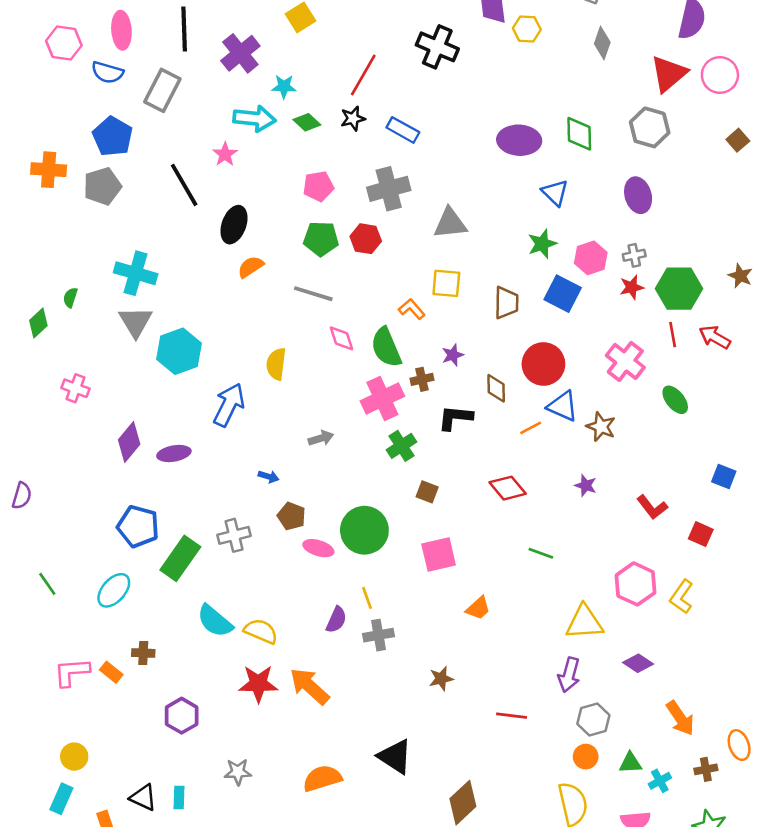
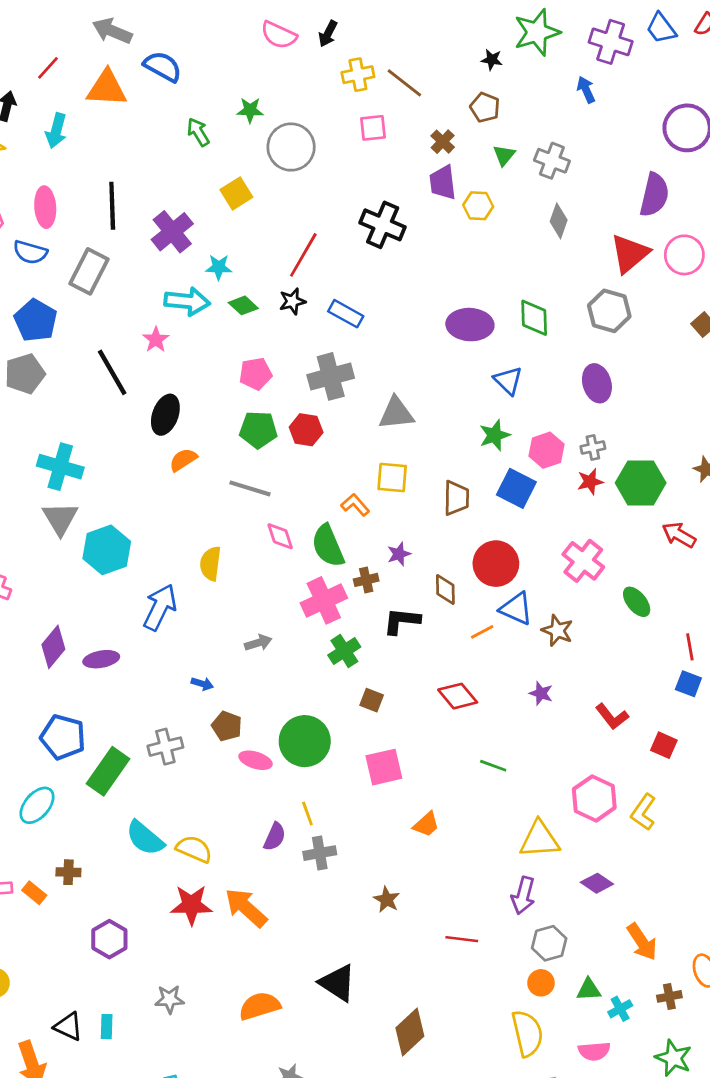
red line: (673, 335) -> (690, 647), moved
brown star: (441, 679) -> (387, 900), turned -30

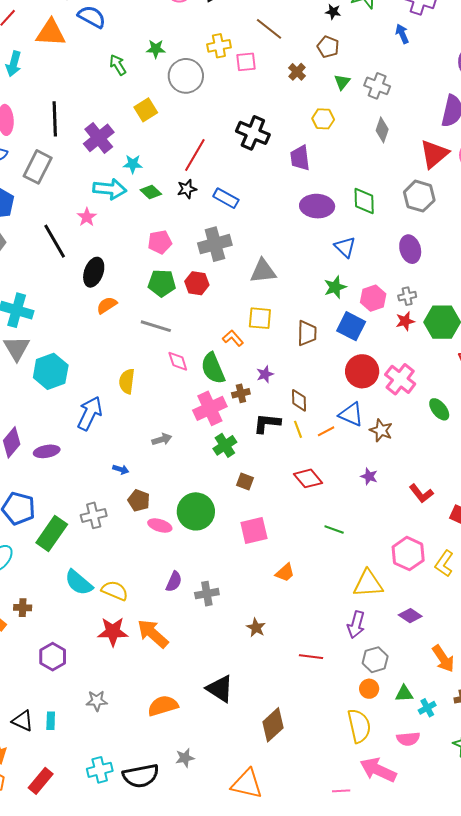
yellow cross: (358, 75) -> (219, 46), moved
purple trapezoid: (443, 183) -> (300, 158), moved
red circle: (496, 564) -> (362, 371), moved
yellow line: (307, 813) -> (298, 429), moved

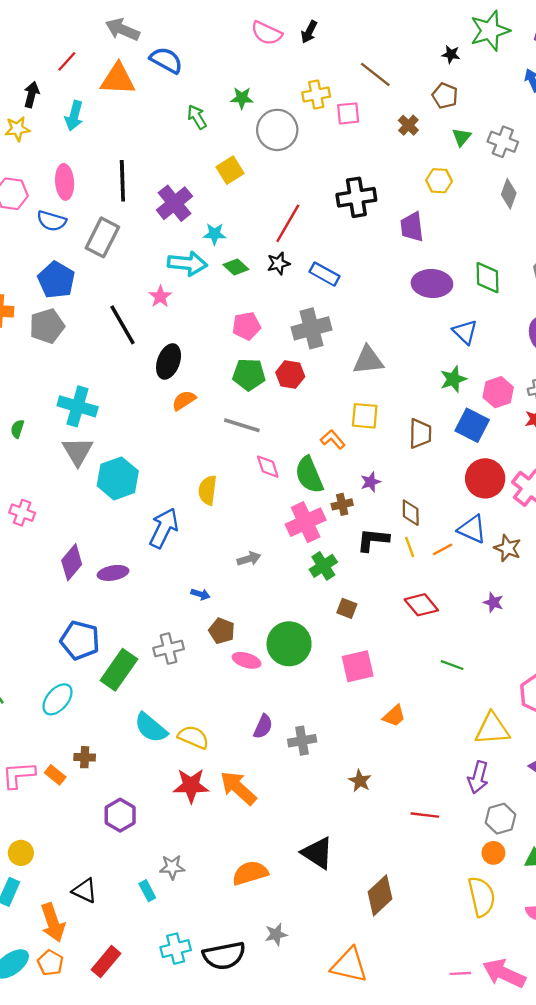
black cross: (253, 133) -> (356, 197), turned -32
cyan rectangle: (51, 721) -> (147, 891), moved, turned -30
pink arrow: (378, 770) -> (504, 973), moved

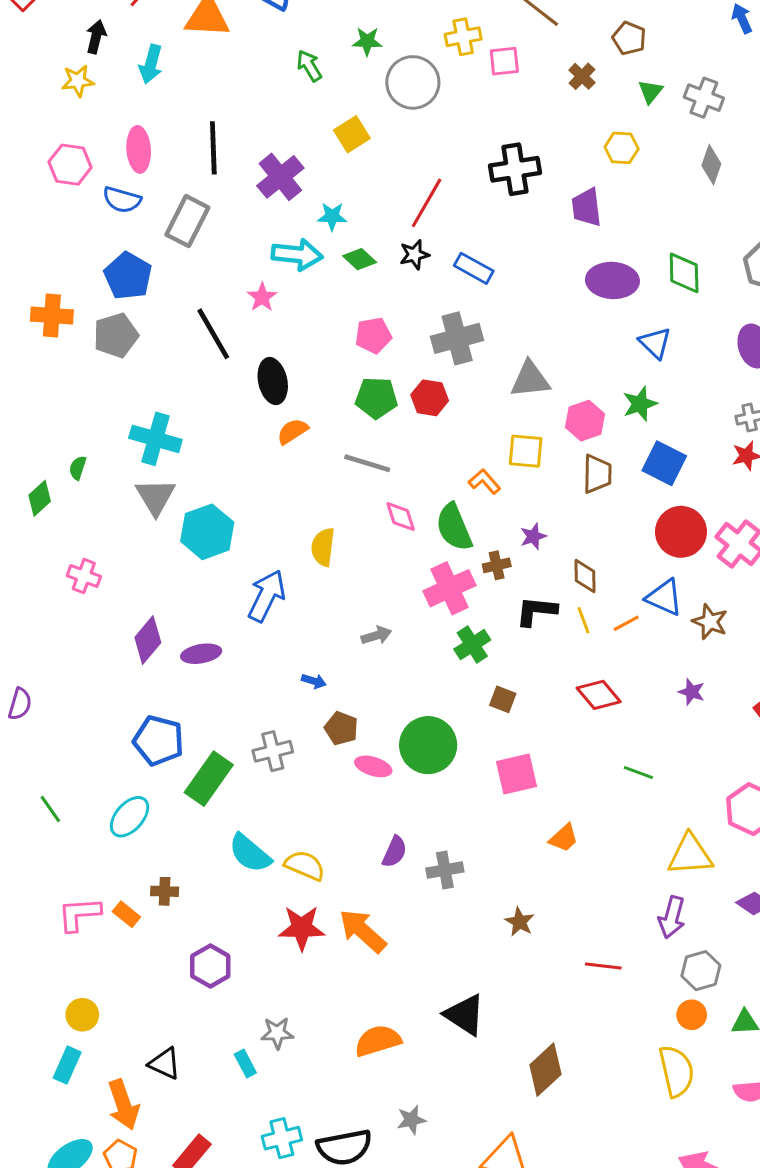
black ellipse: (169, 361) -> (273, 381), turned -32
pink hexagon: (498, 392) -> (585, 421), moved

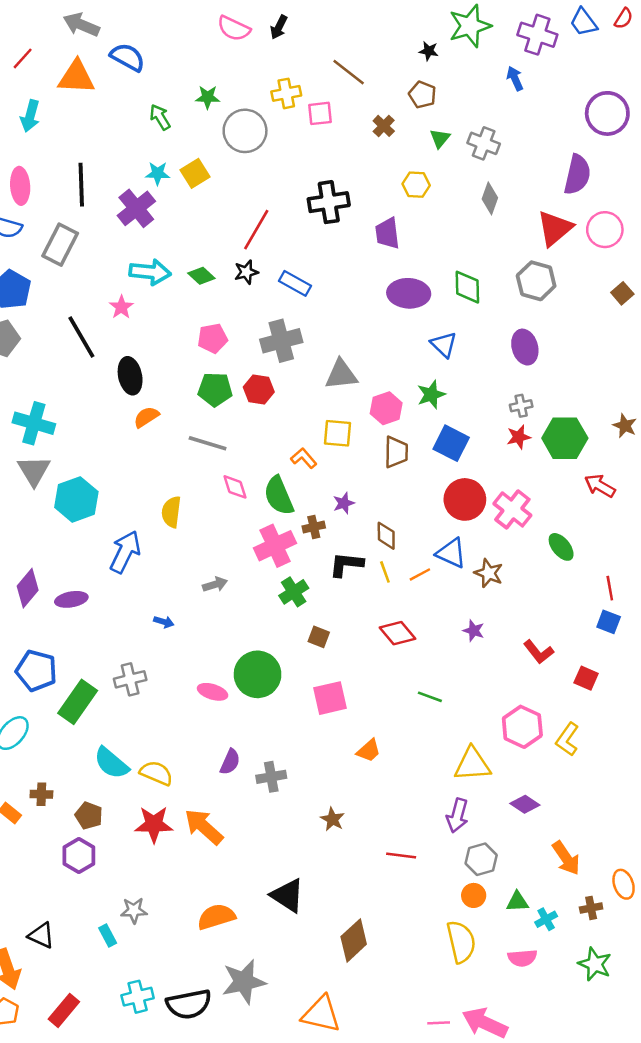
cyan star: (332, 216) -> (158, 173), moved
brown pentagon: (341, 728) -> (89, 816), moved
gray star: (411, 1120) -> (244, 982), size x1.8

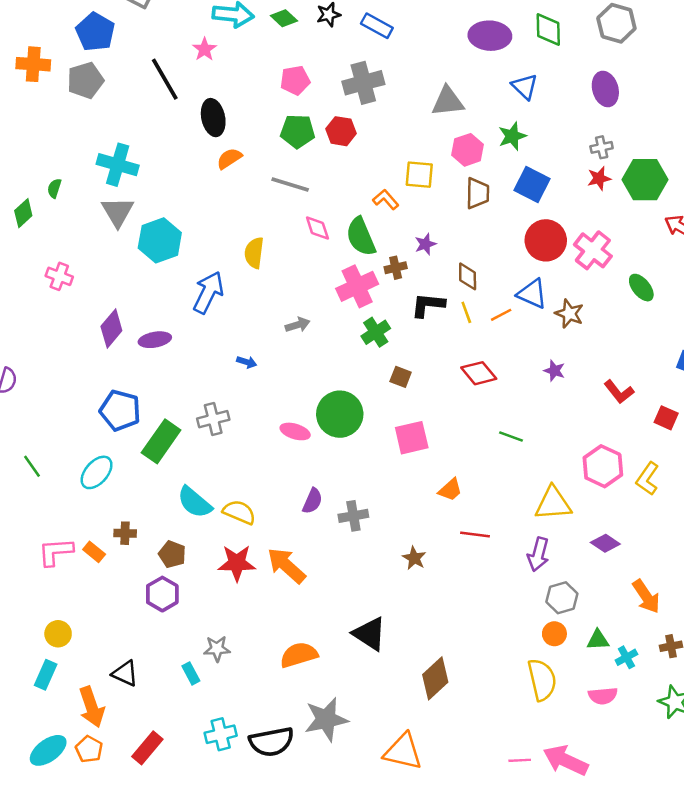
gray triangle: (341, 375) -> (448, 101), moved
red line: (401, 856) -> (475, 534), moved

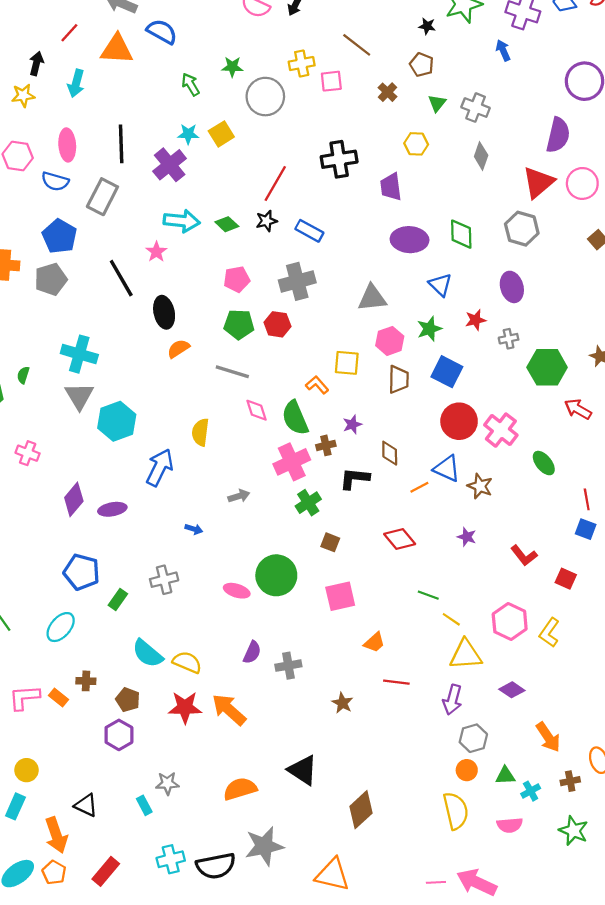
red star: (599, 178) -> (476, 320), moved
yellow line: (466, 312) -> (451, 619), moved, turned -36
green rectangle: (161, 441) -> (118, 600), size x0.6

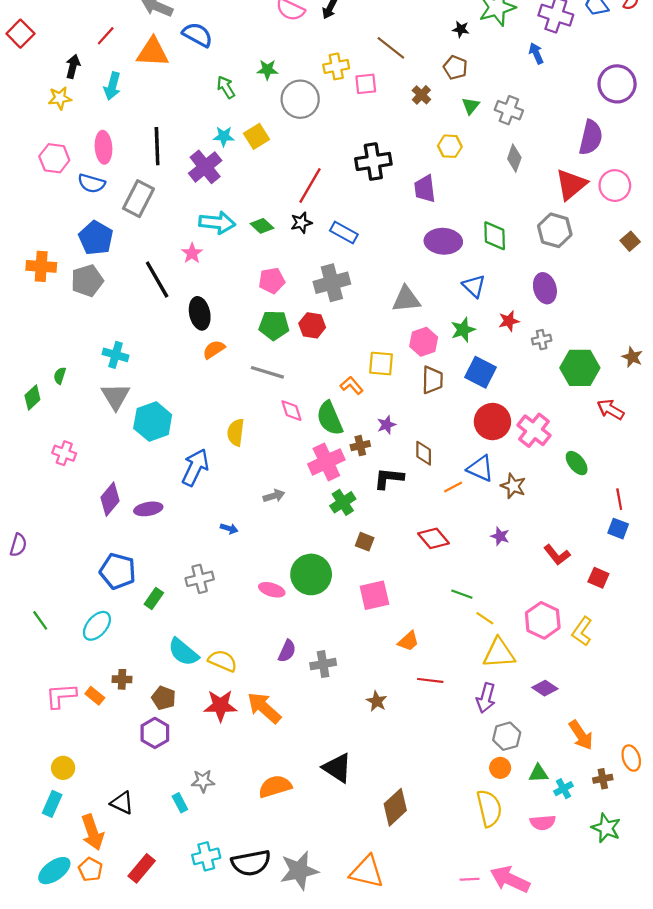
cyan cross: (79, 354) -> (116, 355), size x0.7
gray star: (264, 846) -> (299, 871), moved

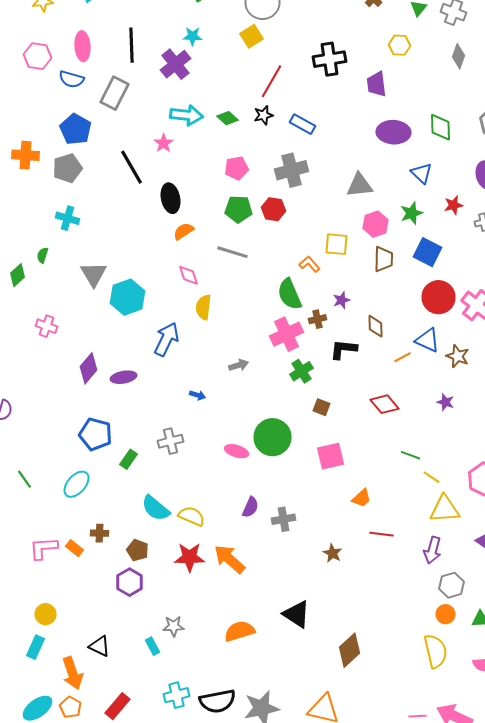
yellow square: (256, 136) -> (252, 36), moved
cyan cross: (116, 355) -> (68, 218), moved
pink diamond: (291, 411) -> (188, 275), moved

